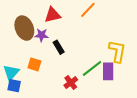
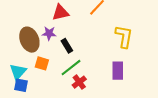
brown ellipse: (24, 28) -> (29, 40), moved
yellow L-shape: (117, 51) -> (124, 36), moved
green line: (92, 68) -> (71, 68), moved

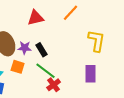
purple star: (49, 33) -> (25, 48), moved
green line: (71, 68) -> (46, 71), turned 75

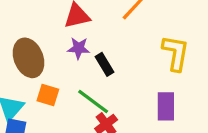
purple star: (25, 48) -> (79, 48), moved
black rectangle: (42, 50) -> (104, 64), moved

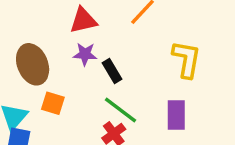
green line: (93, 102) -> (121, 110), moved

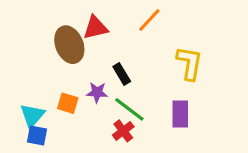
purple star: (85, 54) -> (97, 92), moved
brown ellipse: (33, 64) -> (69, 45), moved

